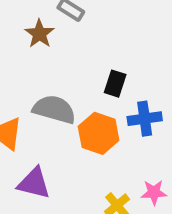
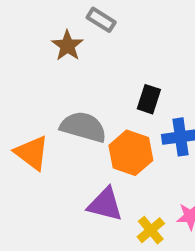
purple triangle: (34, 183) -> (105, 204), moved

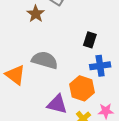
black rectangle: (149, 99) -> (90, 40), moved
orange hexagon: (131, 153) -> (82, 88), moved

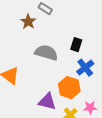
gray semicircle: (45, 60) -> (46, 53), moved
blue cross: (100, 66) -> (85, 68), turned -30

